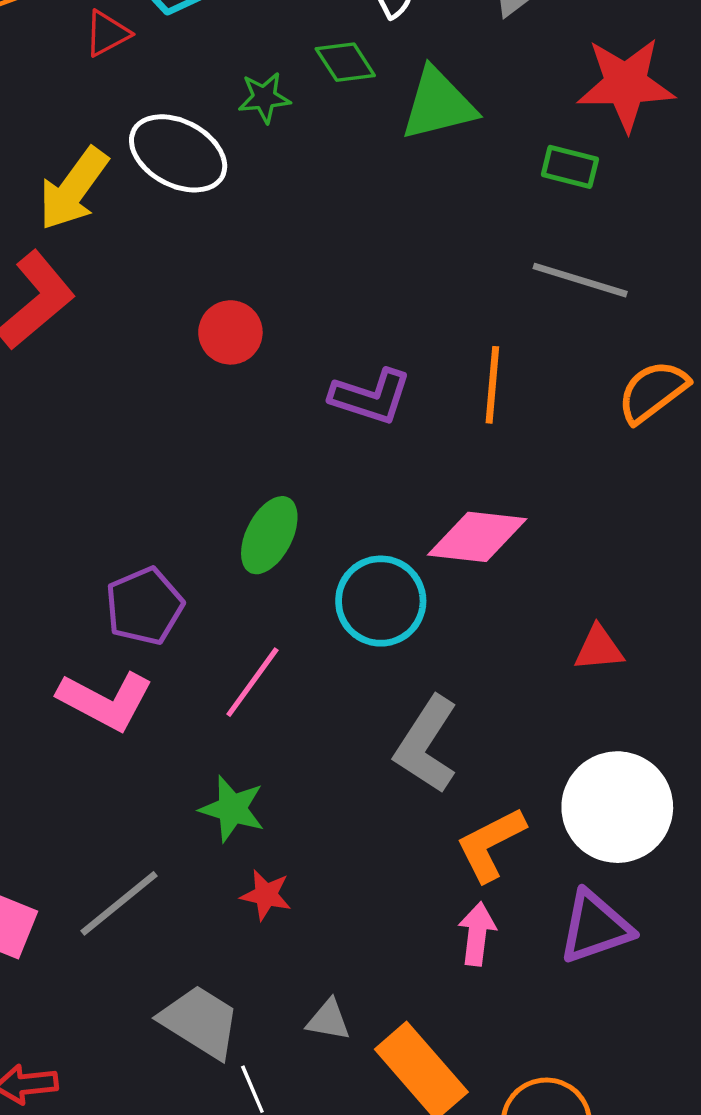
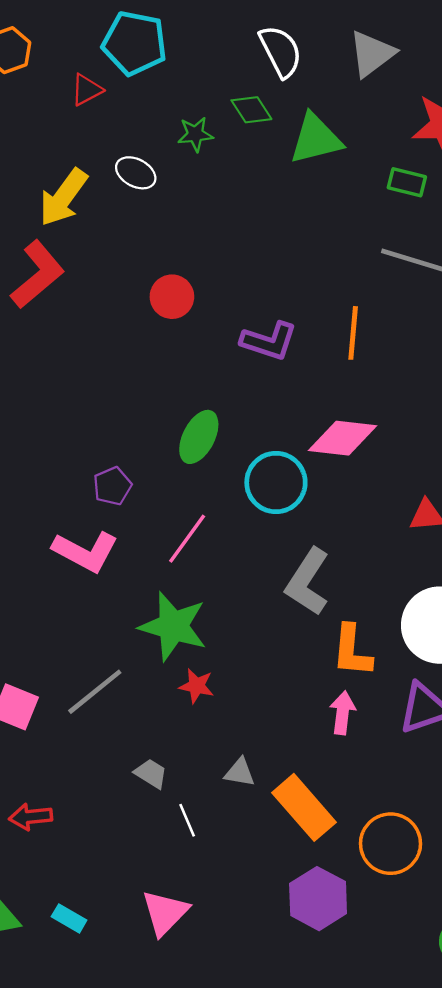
white ellipse: (178, 153) -> (136, 173), size x0.6
purple pentagon: (144, 606) -> (112, 486), size x0.7
green star: (232, 809) -> (173, 626), size x1.5
orange L-shape: (491, 844) -> (352, 651), turned -58
gray trapezoid: (200, 1022) -> (151, 774), size x0.6

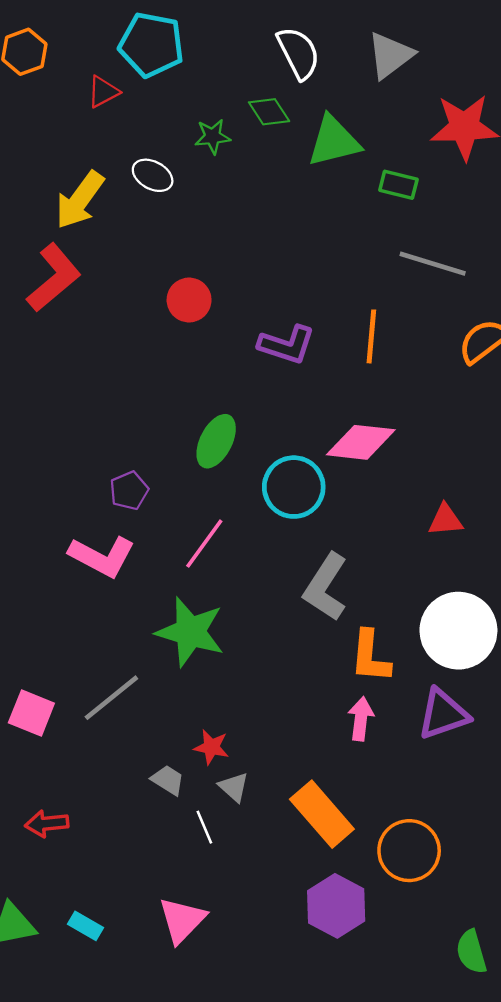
green rectangle: (407, 182) -> (398, 185), moved
red star: (196, 686) -> (211, 747), moved
gray triangle: (240, 772) -> (234, 787), moved, turned 32

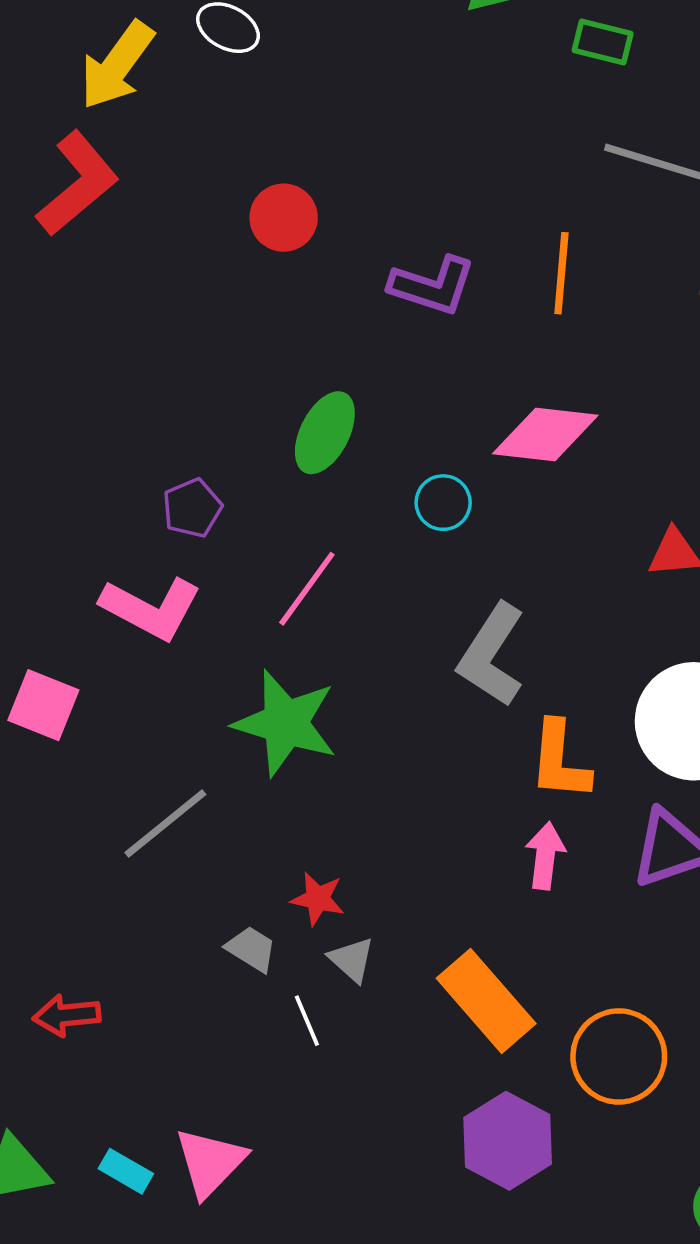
cyan circle: (294, 487) -> (443, 503), size x0.6
pink square: (31, 713) -> (43, 705), moved
pink triangle: (182, 920) -> (210, 1162), moved

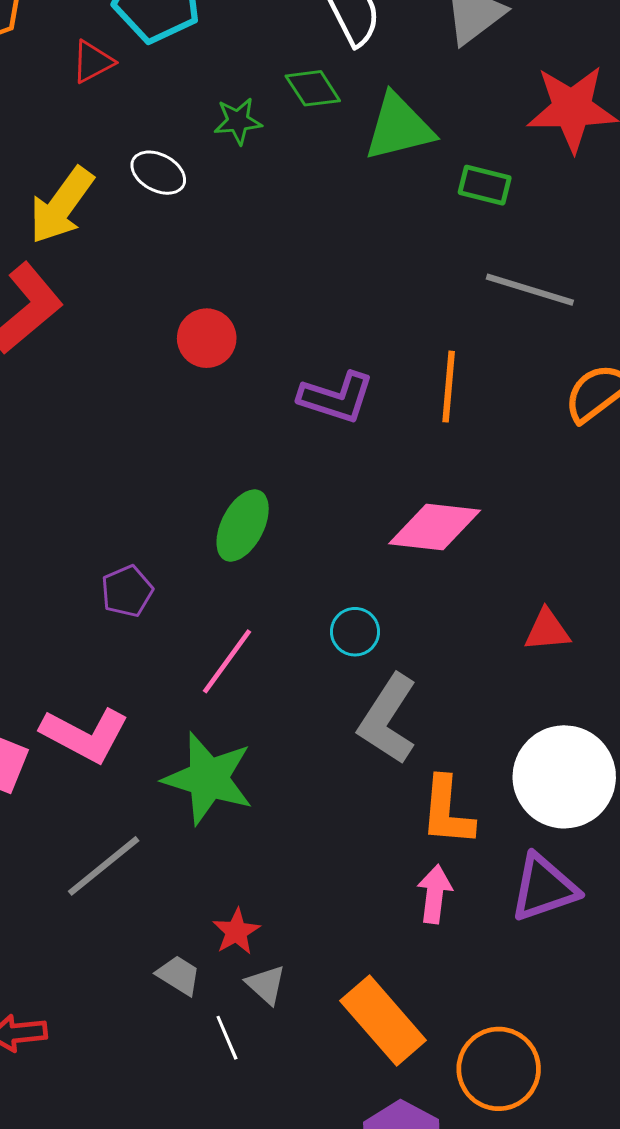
cyan circle: (443, 503) -> (355, 632), moved
pink L-shape: (151, 608) -> (85, 735), moved
red star: (318, 899) -> (236, 931), turned 30

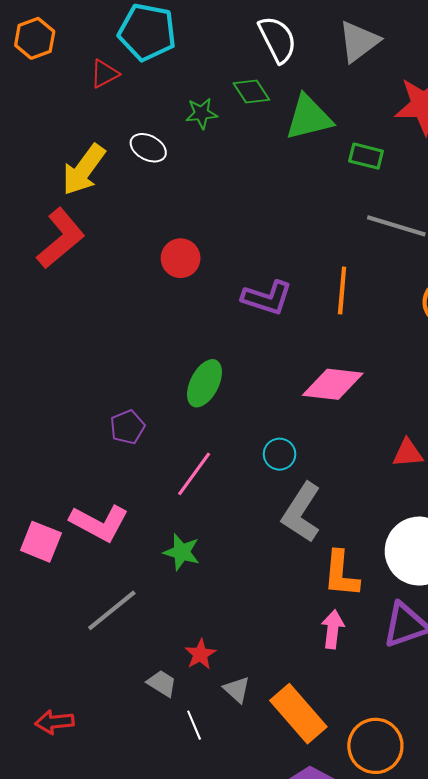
green star: (208, 778) -> (182, 552), size x0.6
gray triangle: (266, 985) -> (237, 690), moved

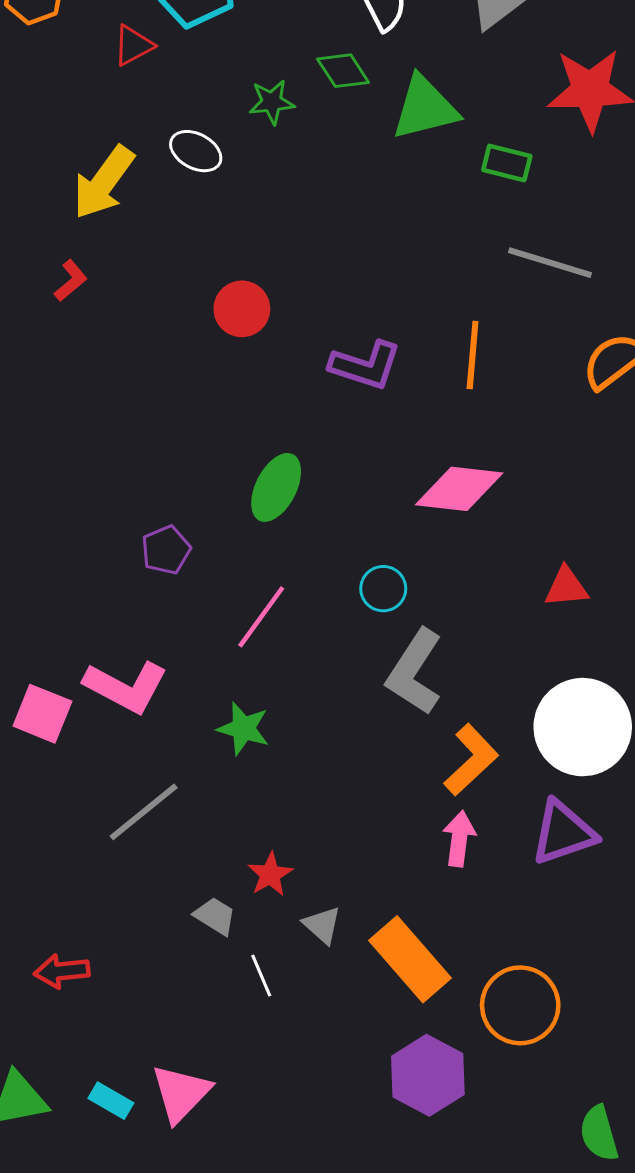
red L-shape: (61, 238) -> (71, 281), size x0.5
orange L-shape: (341, 574) -> (471, 760), turned -138

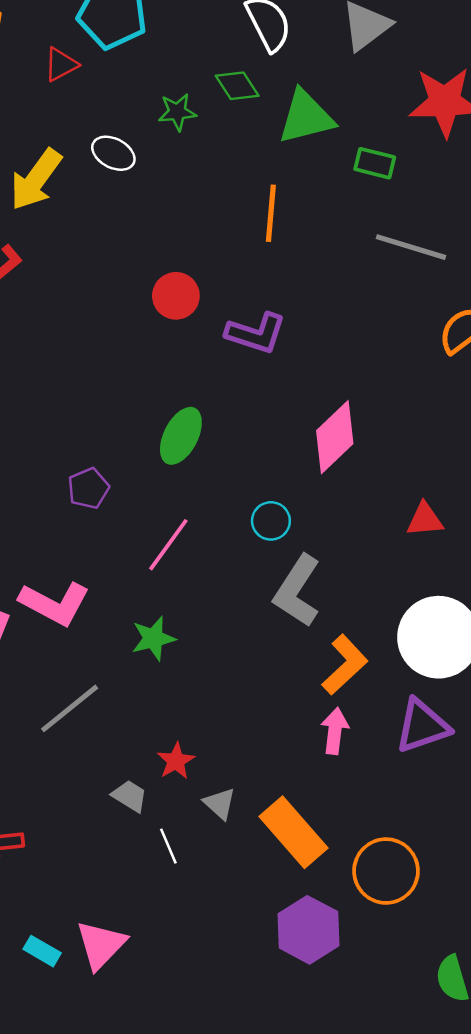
red circle: (242, 309) -> (176, 296), moved
orange line: (473, 355) -> (271, 213), moved
pink diamond: (459, 489) -> (335, 437), turned -50
green star: (243, 729) -> (153, 638), turned -30

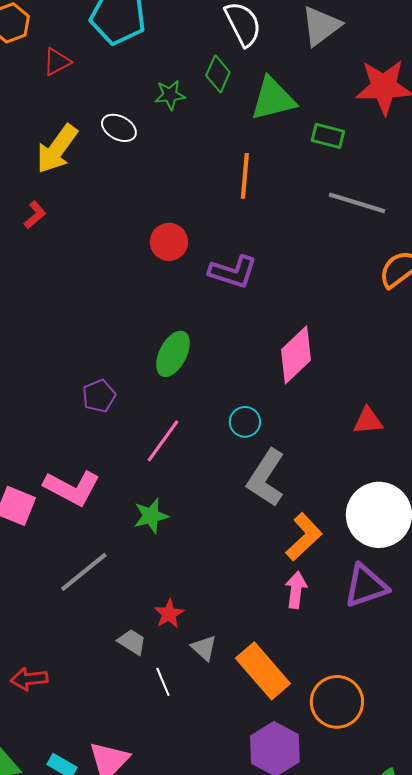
red triangle: (61, 64) -> (57, 62), moved
green diamond: (237, 86) -> (218, 74), turned 57

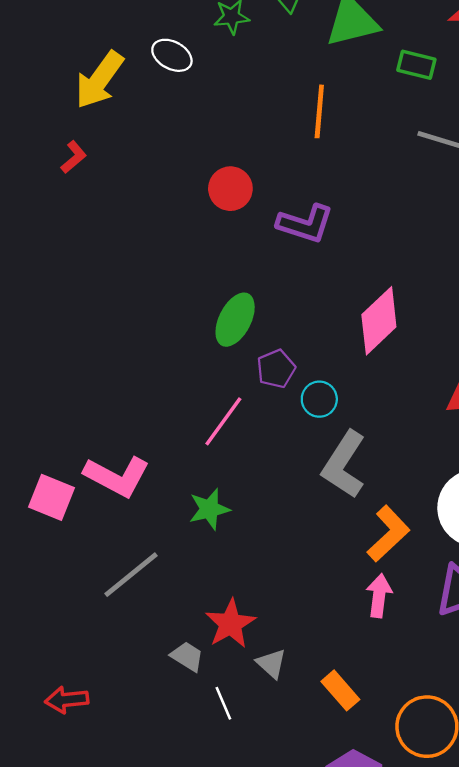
purple pentagon: (99, 396) -> (276, 369), moved
red star: (169, 614) -> (230, 624), size x1.4
orange rectangle: (263, 671) -> (340, 690), size x0.6

